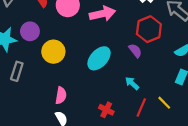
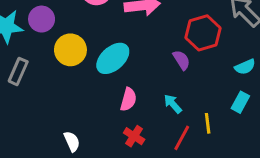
cyan ellipse: (99, 58) -> (113, 58), moved
pink semicircle: (61, 95) -> (128, 99), moved
yellow line: (164, 103) -> (208, 123), moved, turned 32

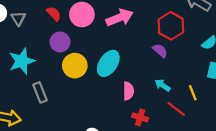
purple circle: (42, 19) -> (60, 42), moved
gray rectangle: (18, 71) -> (40, 92), turned -30
red line: (182, 138) -> (176, 109), turned -66

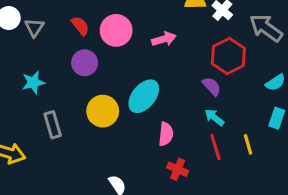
pink arrow: (120, 18) -> (164, 39), size x0.7
cyan star: (22, 61) -> (33, 82), size x0.7
yellow circle: (75, 66) -> (103, 111), moved
cyan arrow: (163, 85) -> (214, 117), moved
red line: (176, 109) -> (215, 147), moved, turned 30

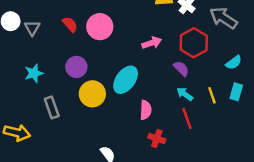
pink arrow: (164, 39) -> (152, 43), moved
purple circle: (85, 63) -> (76, 67), moved
yellow line: (248, 144) -> (212, 95), moved

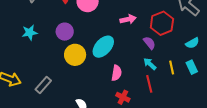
cyan rectangle: (236, 92) -> (192, 67), turned -48
gray rectangle: (52, 107) -> (43, 85), moved, turned 54

